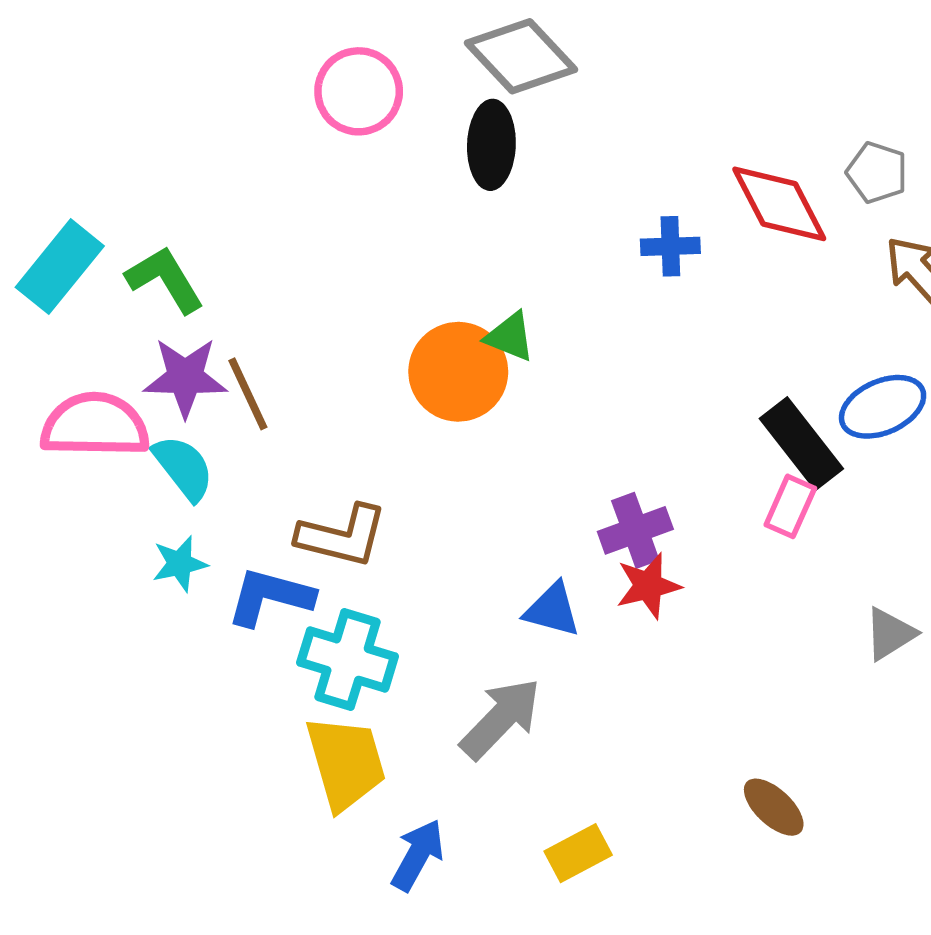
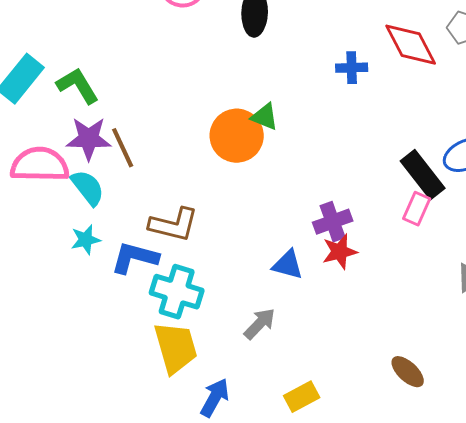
gray arrow: (501, 719) -> (260, 324), size x0.7

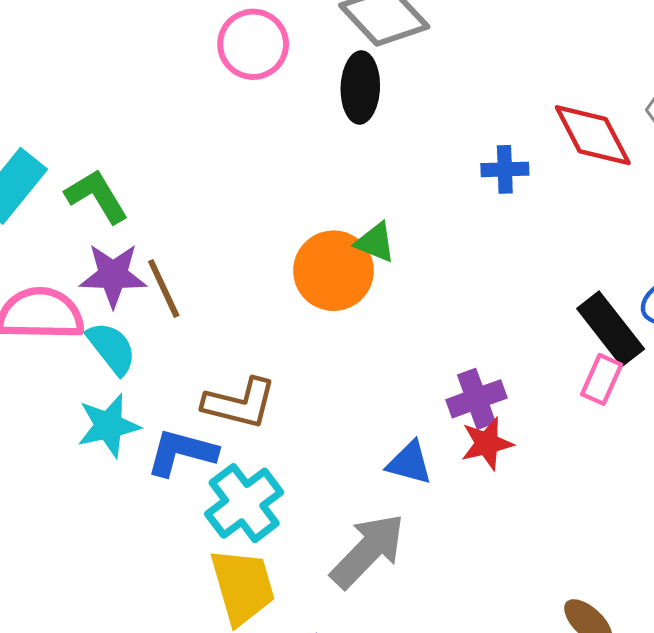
cyan star: (86, 240) -> (109, 426), size x1.4
cyan cross: (177, 292) -> (244, 503), turned 36
gray arrow: (260, 324) -> (368, 551), size x1.6

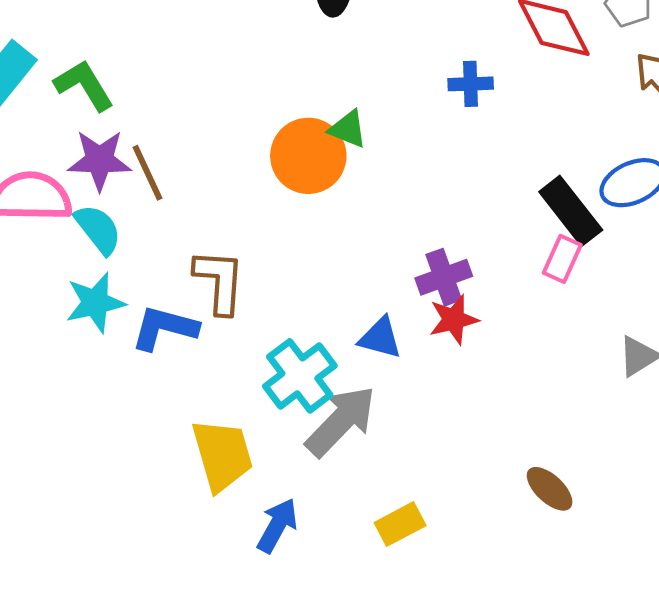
blue cross: (505, 169) -> (471, 84), moved
brown L-shape: (240, 403) -> (219, 281), turned -100
cyan cross: (244, 503) -> (300, 376), moved

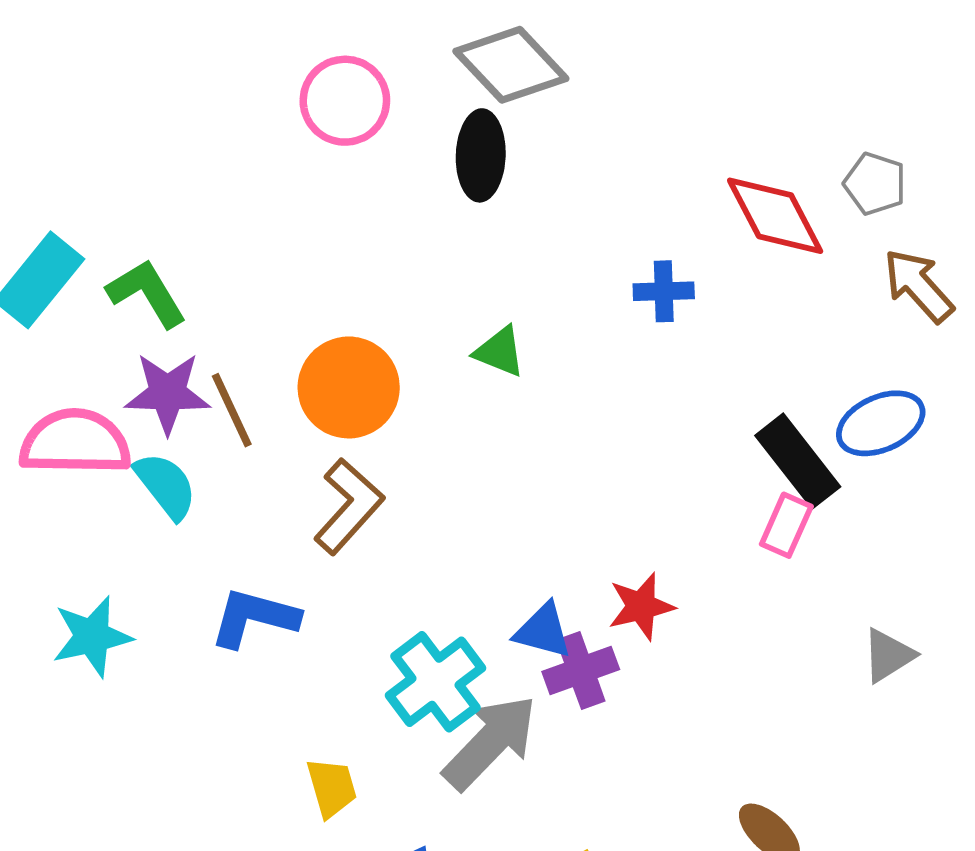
orange circle: (308, 156) -> (349, 387), moved
purple cross: (444, 277) -> (581, 670), moved
brown L-shape: (219, 281) -> (349, 506), moved, turned 38
cyan star: (95, 303) -> (92, 637), moved
yellow trapezoid: (222, 455) -> (332, 787), size x0.6

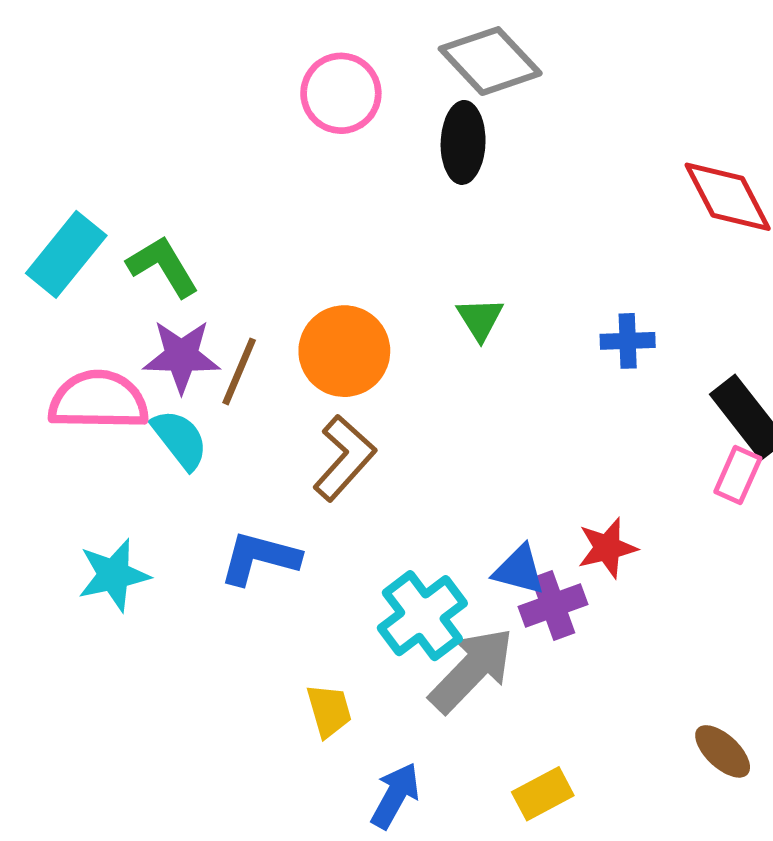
blue cross: (664, 291) -> (628, 341), moved
green triangle: (500, 352) -> (480, 319), turned 36
brown line: (232, 410) -> (239, 371), turned 48

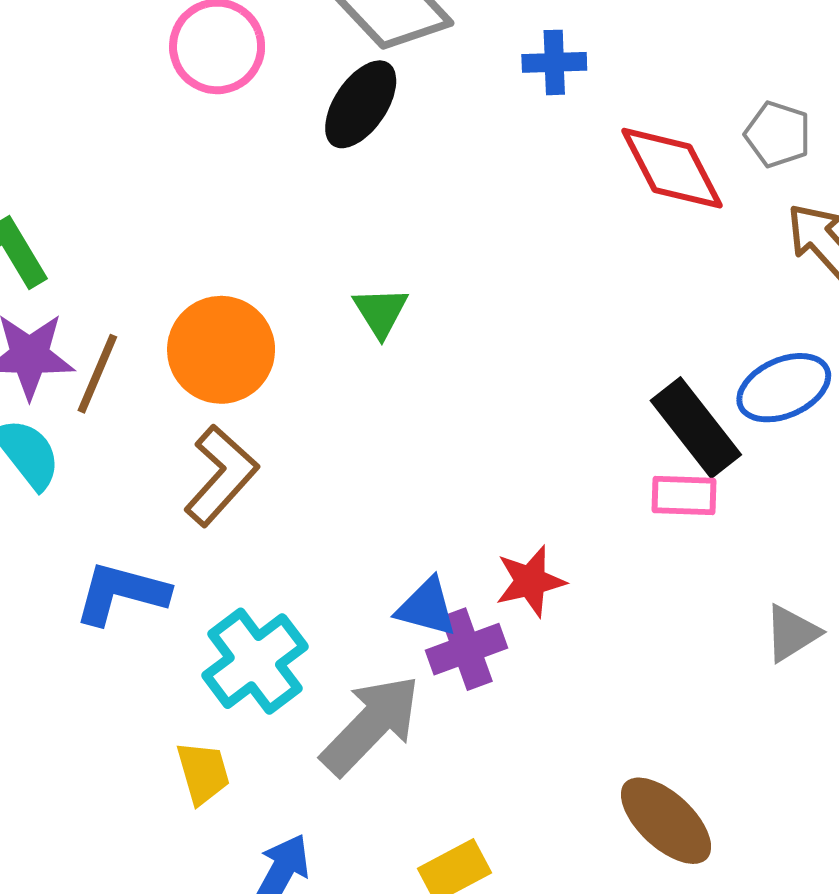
black ellipse: (463, 142) -> (361, 104), turned 32
blue cross: (628, 341) -> (554, 62), moved
pink rectangle: (738, 475) -> (684, 495), turned 68
cyan cross: (422, 616) -> (255, 661), moved
brown ellipse: (723, 751) -> (666, 821), size x1.4

